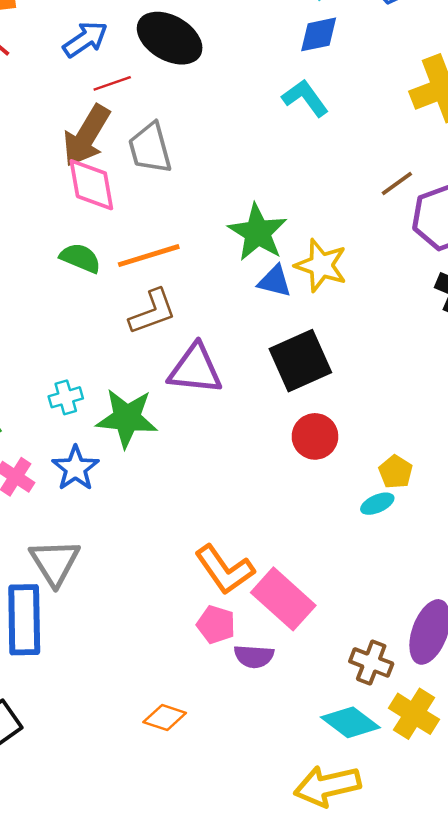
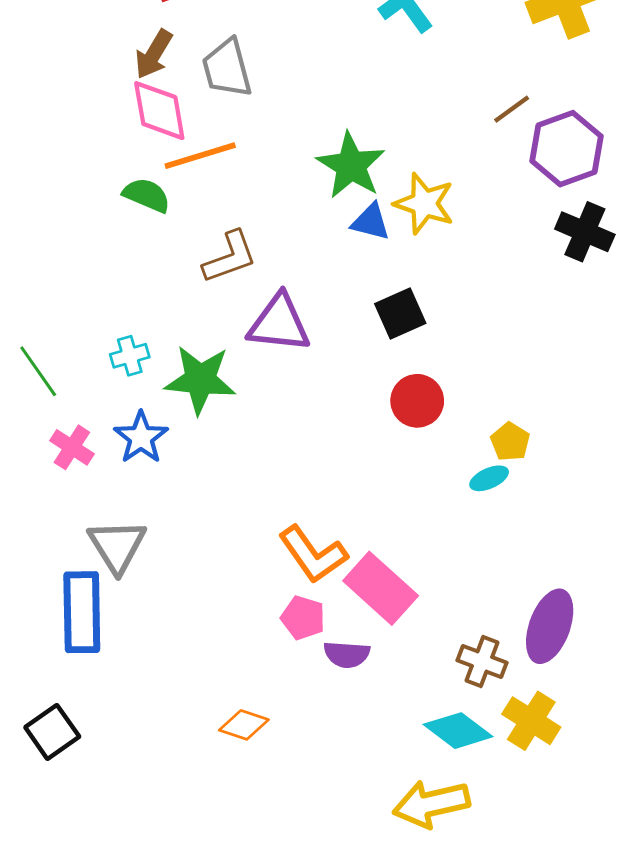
brown arrow: (86, 136) -> (154, 54), size x0.7
orange line: (149, 256) -> (200, 156), moved
black square: (300, 361) -> (400, 313), size x0.7

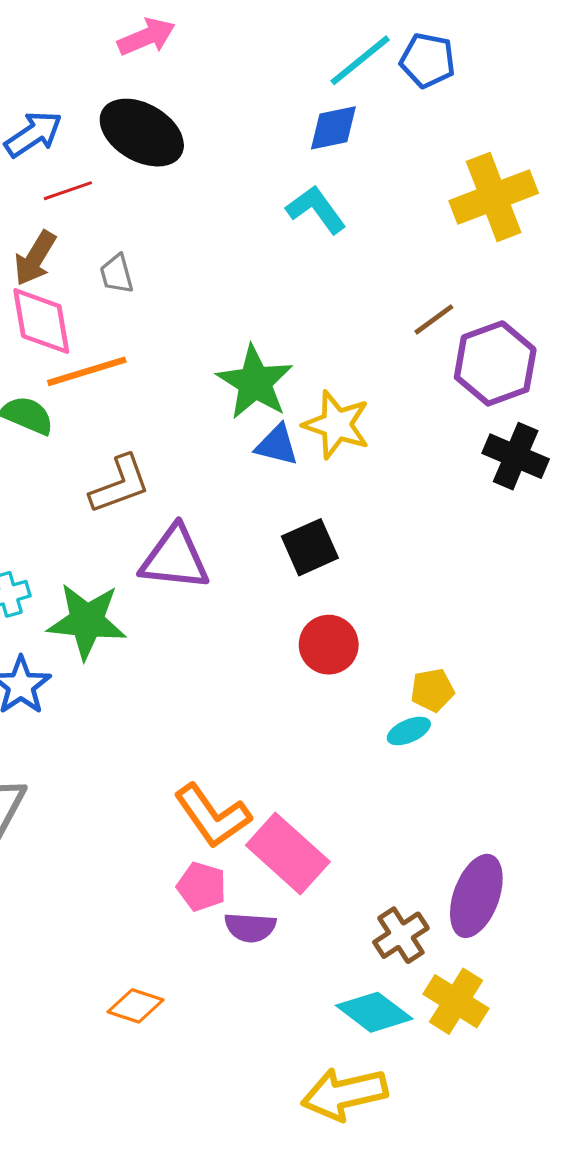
gray trapezoid: (227, 68) -> (117, 274), size x0.6
yellow pentagon: (510, 442) -> (432, 690), turned 30
brown cross: (482, 662) -> (401, 935), turned 36

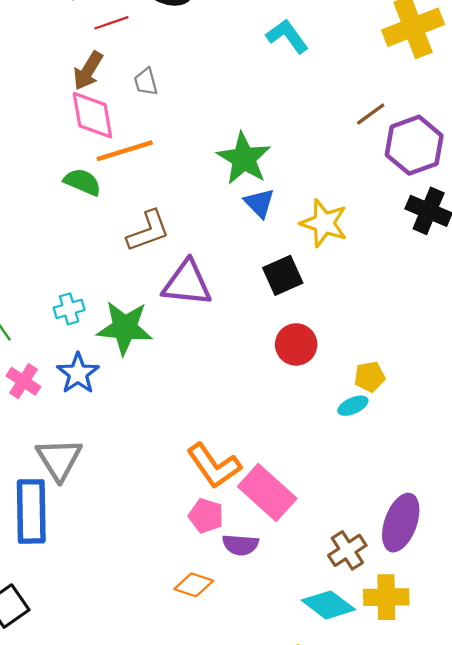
yellow star: (337, 425) -> (324, 223), moved
blue triangle: (277, 445) -> (259, 203), turned 32
yellow cross: (456, 1001) -> (386, 597), turned -33
orange diamond: (135, 1006) -> (194, 585), moved

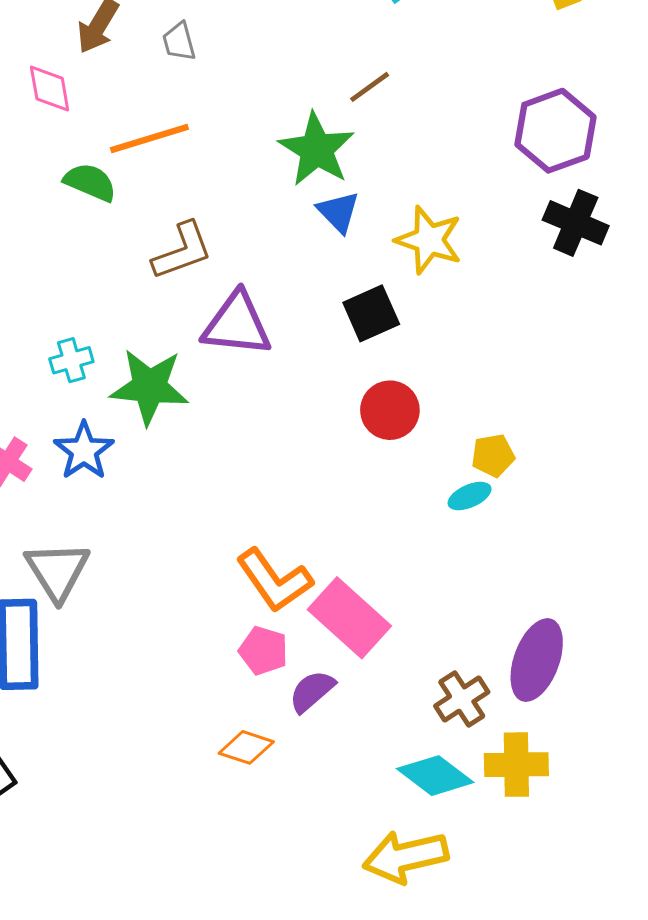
brown line: (371, 114) -> (370, 87), moved
pink diamond: (92, 115) -> (50, 89), moved, size x0.7
purple semicircle: (240, 545) -> (312, 691), turned 135

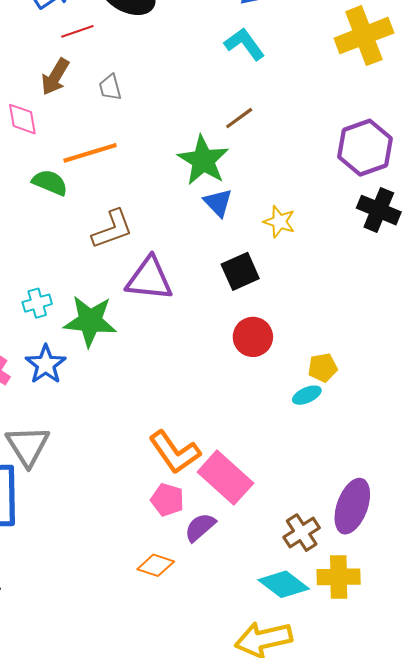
yellow star: (429, 240) -> (279, 222), size x0.7

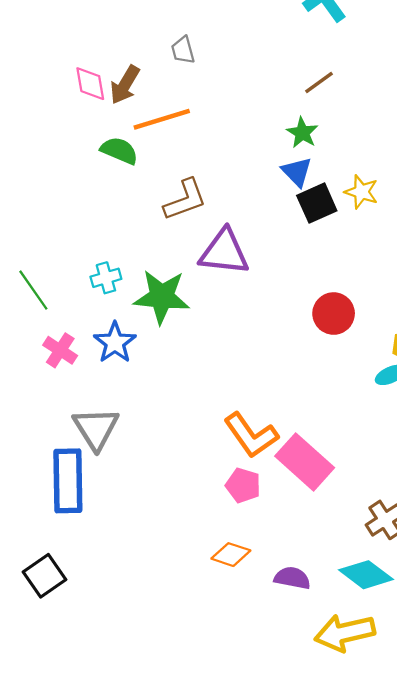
brown arrow: (55, 77) -> (125, 85), moved
green star: (203, 160) -> (302, 133), moved, size x0.6
black square: (240, 271) -> (317, 203), moved
purple semicircle: (200, 527) -> (292, 578), moved, turned 52

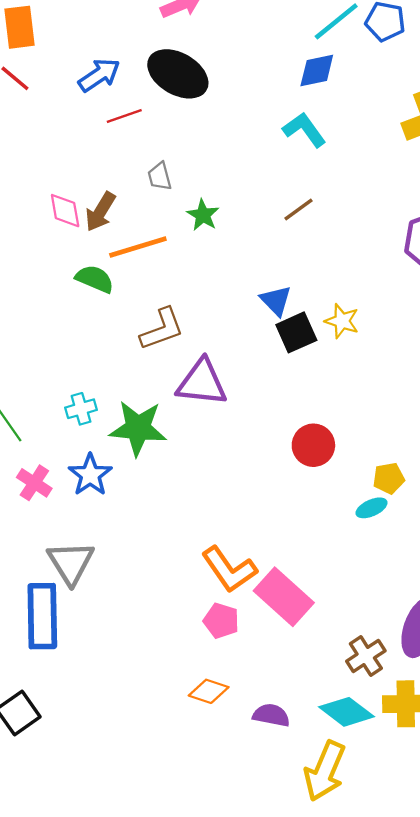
green star: (302, 133) -> (203, 215), moved
yellow arrow: (345, 633) -> (325, 771), turned -54

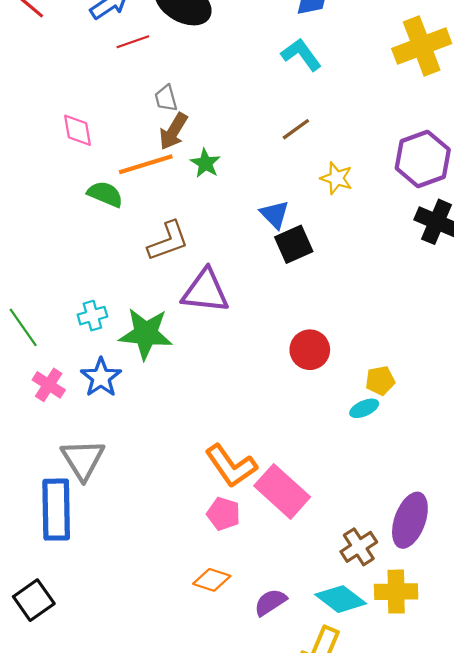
brown arrow: (100, 212) -> (173, 131), moved
green star: (203, 215) -> (205, 163), moved
yellow star: (342, 321) -> (336, 178), moved
purple semicircle: (271, 715) -> (270, 602), turned -44

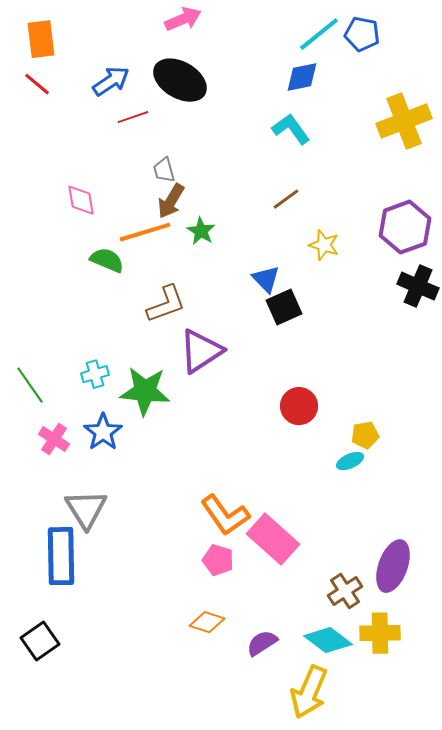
purple triangle: (205, 291) -> (201, 351), turned -39

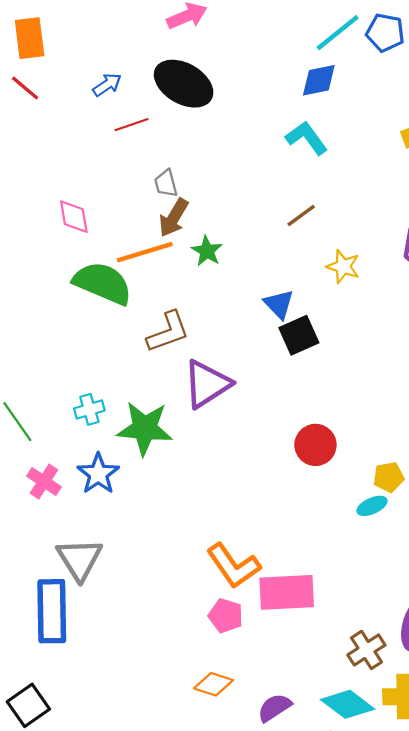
blue arrow: (111, 81) -> (107, 85), size x0.7
green semicircle: (107, 260) -> (103, 283), size x1.6
pink rectangle: (273, 539) -> (287, 592), turned -45

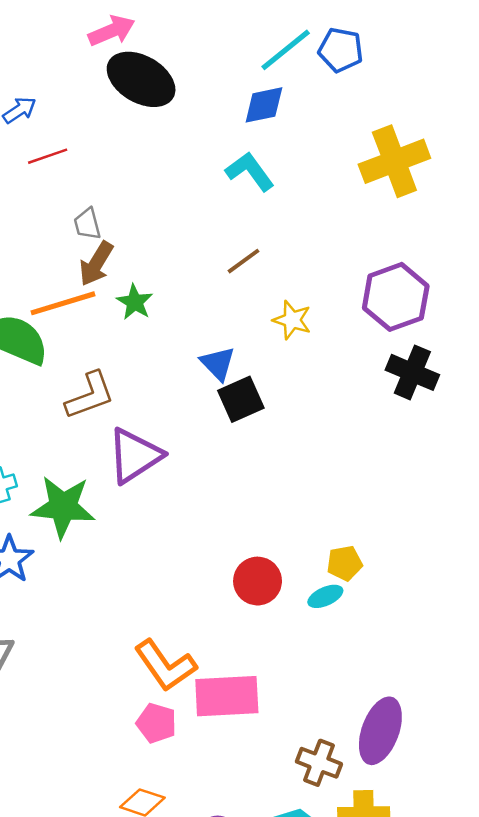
black ellipse: (184, 84) -> (141, 79), moved
red circle: (315, 445) -> (258, 581), moved
brown cross: (366, 650) -> (319, 763), turned -36

